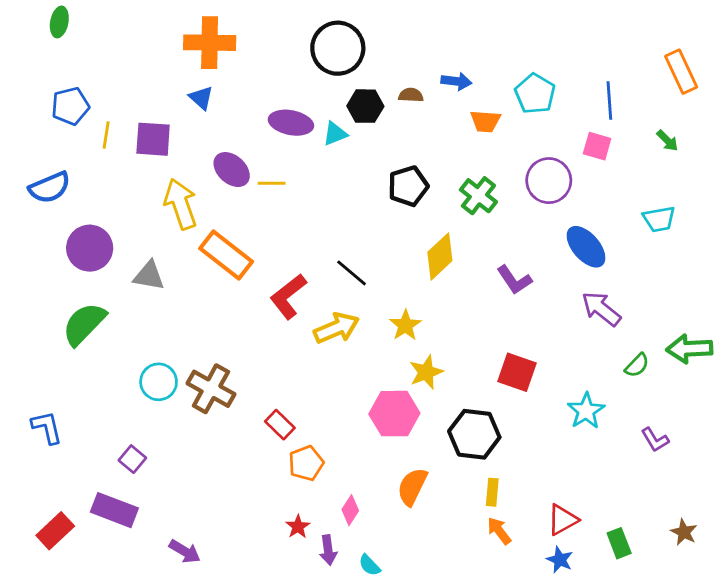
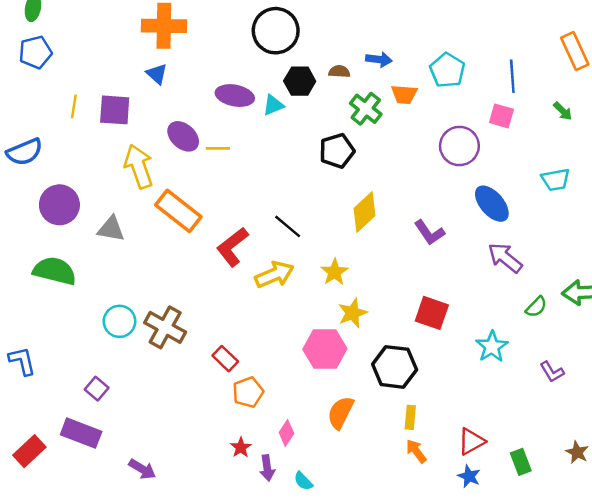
blue pentagon: (70, 106) -> (35, 52), moved
green cross: (478, 196) -> (366, 109), moved
green semicircle: (84, 324) -> (55, 271), turned 60

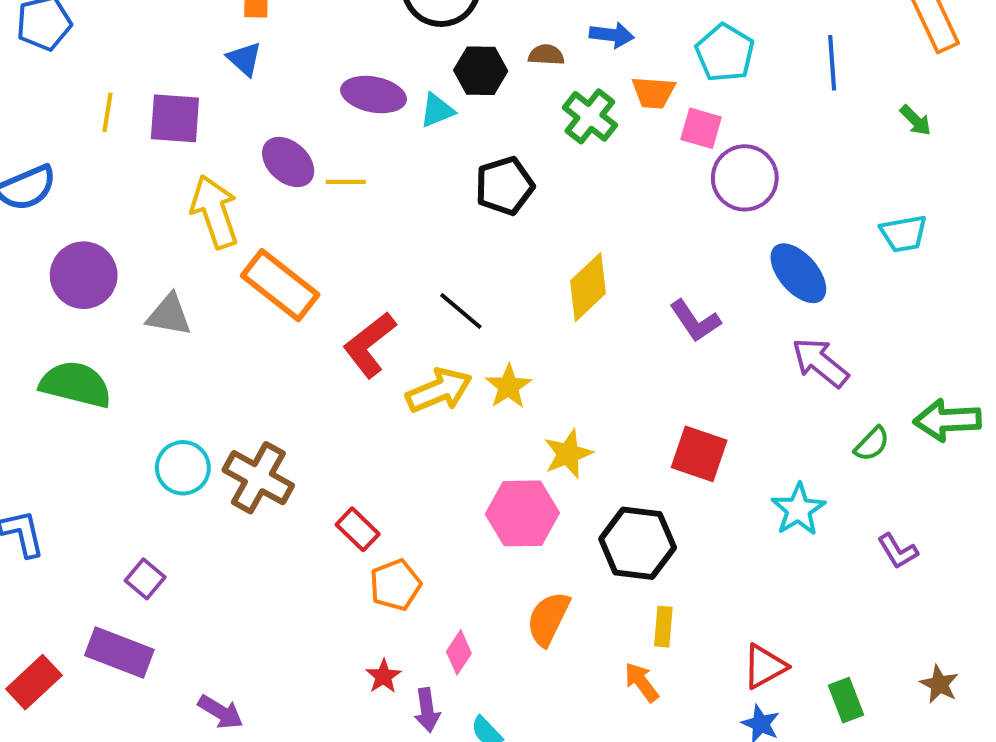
pink square: (501, 116) -> (701, 128), moved
black pentagon: (337, 151) -> (505, 186), moved
yellow star: (334, 272) -> (509, 386), moved
orange arrow: (416, 451) -> (642, 682), moved

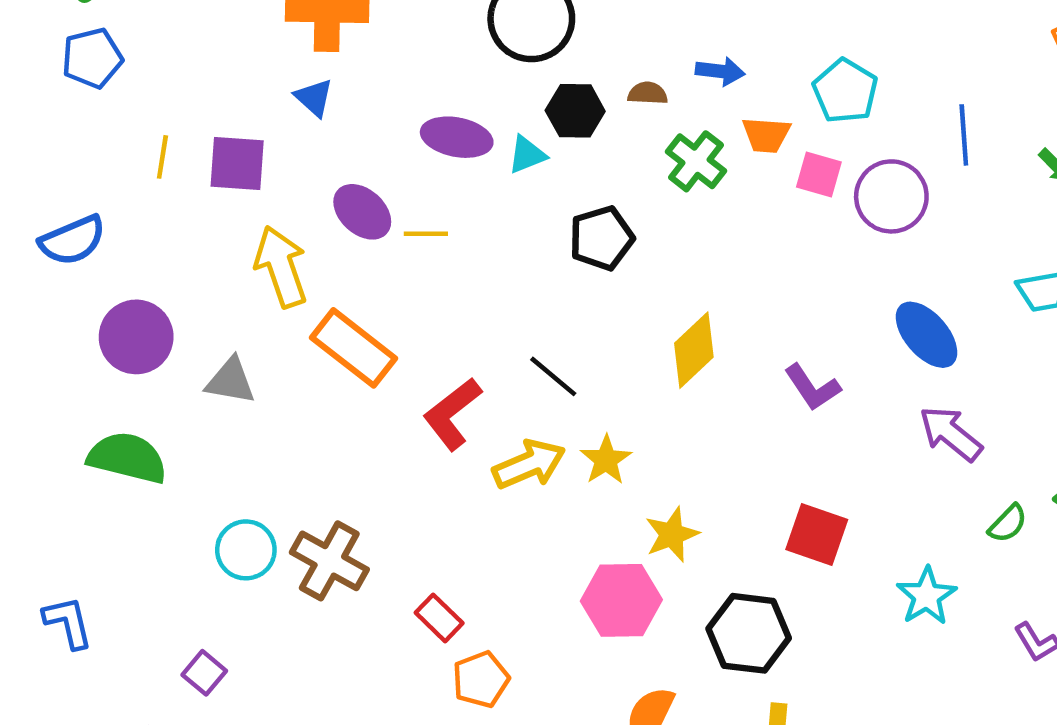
blue line: (832, 63) -> (964, 135), moved
purple circle: (745, 178) -> (891, 196), moved

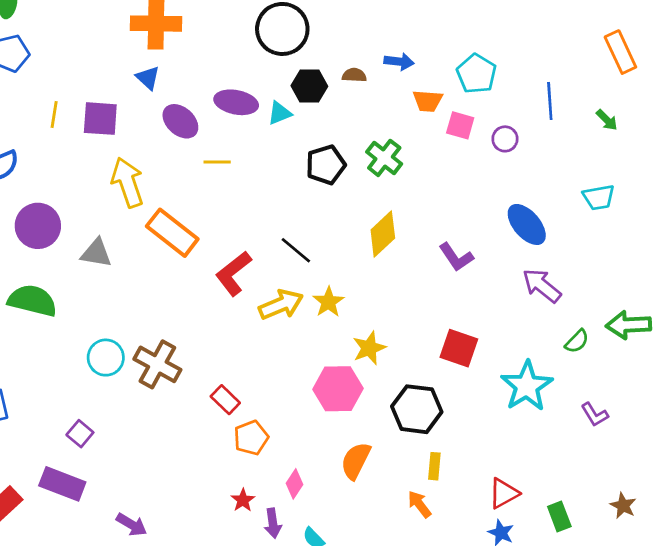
green cross: (696, 161) -> (384, 158), moved
purple circle: (891, 196) -> (505, 139), size x0.6
purple ellipse: (362, 212) -> (180, 121), moved
cyan star: (927, 596) -> (527, 386), size x1.4

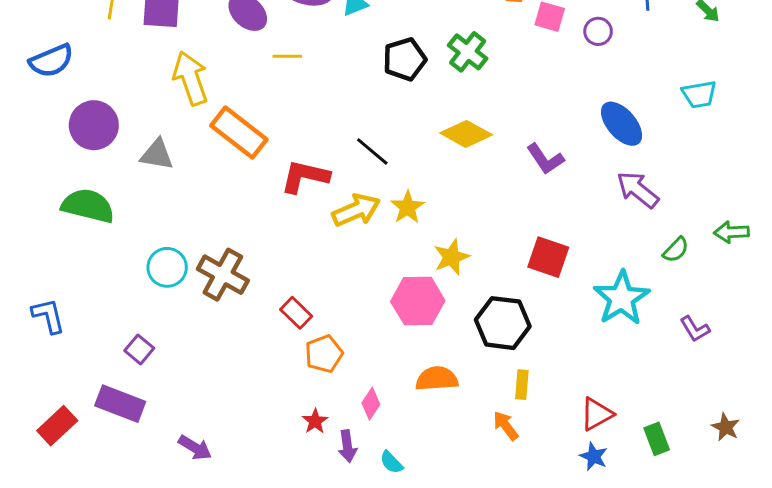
yellow diamond: (383, 234) -> (466, 134), turned 72
red L-shape: (233, 273) -> (305, 176), turned 51
green arrow: (629, 325) -> (731, 232), size x0.7
orange semicircle: (356, 461) -> (437, 379), turned 60

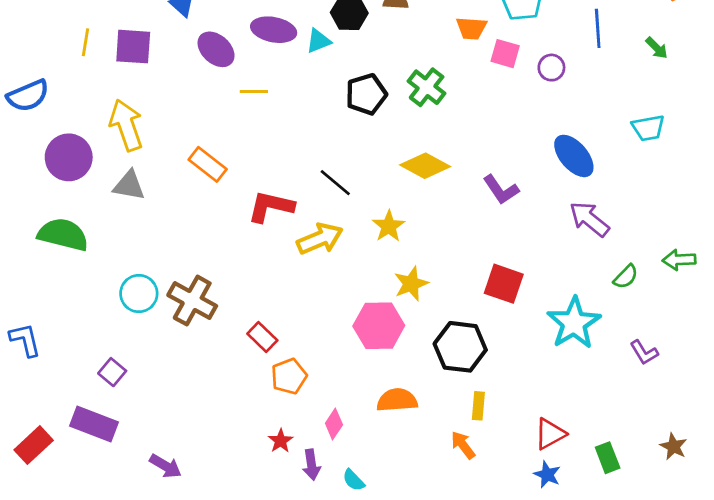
yellow arrow: (191, 78) -> (126, 125), moved
orange rectangle: (239, 132) -> (208, 164), size x0.7
yellow star: (408, 207) -> (389, 226), moved

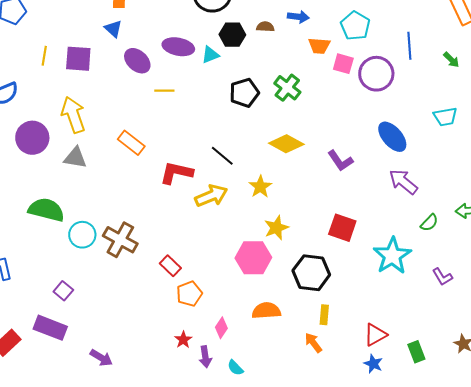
purple circle: (551, 68) -> (376, 74), size x1.8
green semicircle: (63, 235) -> (46, 210), moved

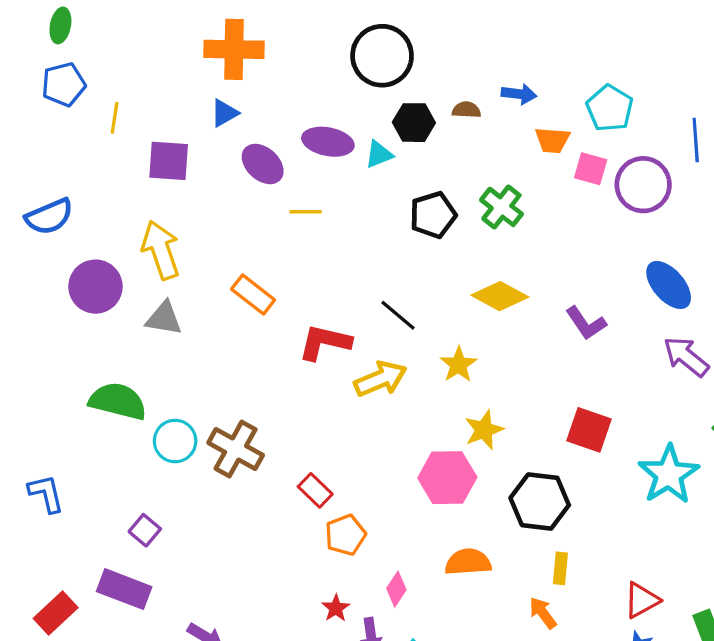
blue triangle: (113, 29) -> (224, 113), turned 48
yellow line: (44, 56) -> (115, 118), moved

